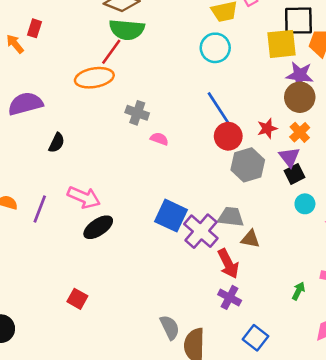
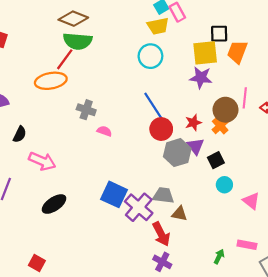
black square: (298, 21) -> (219, 34), size x0.7
purple star: (300, 75) -> (201, 78), moved
brown circle: (300, 97) -> (225, 110), moved
purple triangle: (289, 157) -> (195, 146), moved
pink arrow: (84, 197) -> (42, 161), moved

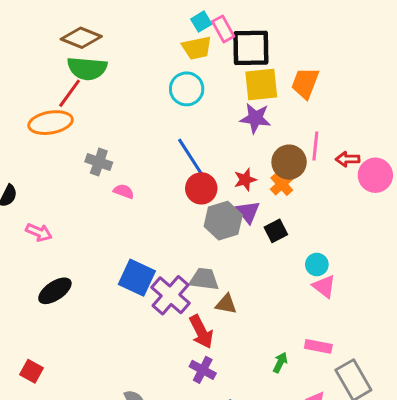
black square: (219, 34) -> (251, 48), moved, size x1.6
pink arrow: (42, 161) -> (39, 232), size x0.7
cyan circle: (224, 185) -> (317, 264), moved

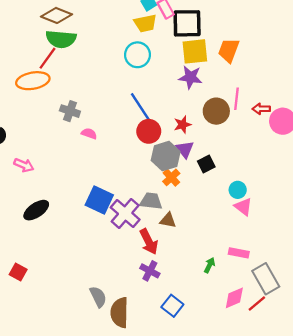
orange cross: (282, 184) -> (171, 177), moved

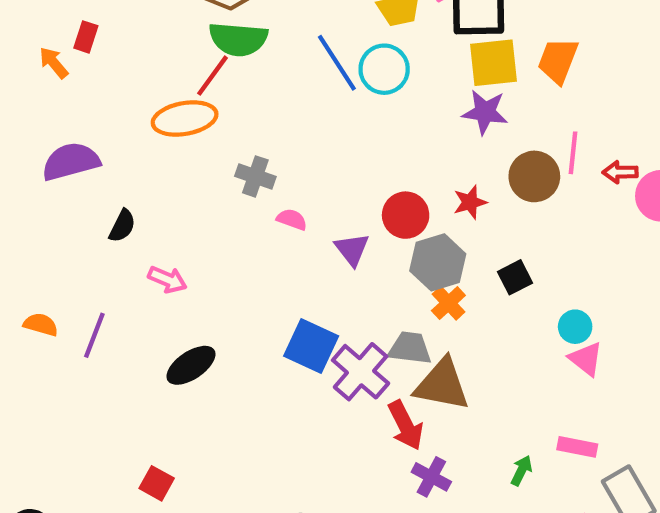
blue line: (141, 108) -> (337, 63), moved
purple triangle: (185, 149) -> (352, 249), moved
brown triangle: (168, 220) -> (442, 385), size x1.8
purple cross: (150, 271) -> (431, 477), moved

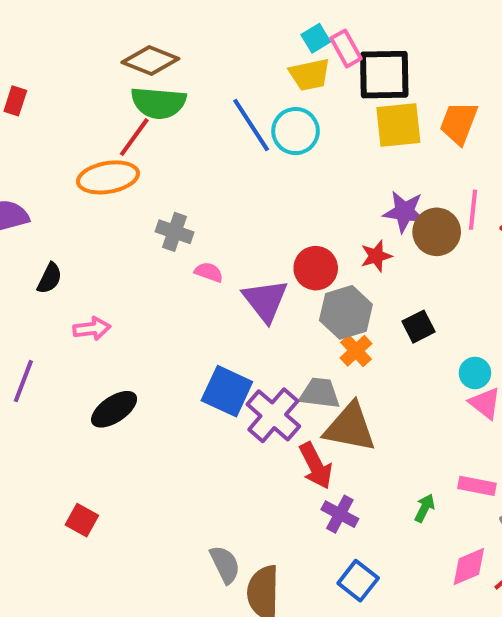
purple star: (485, 112) -> (404, 212), moved
purple triangle: (352, 249) -> (265, 300), size x1.4
pink arrow: (167, 279) -> (92, 329), turned -30

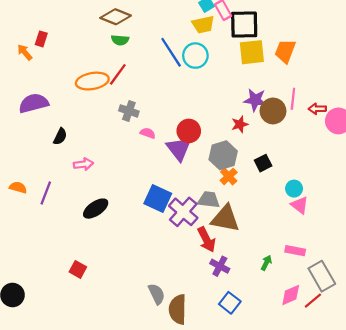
green semicircle: (158, 103) -> (120, 40), size x0.6
red line: (134, 137) -> (118, 74), moved
red circle: (316, 268) -> (189, 131), moved

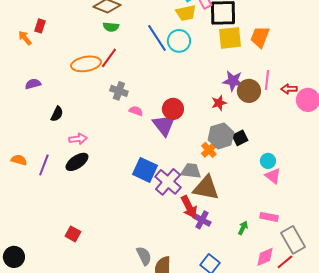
purple semicircle: (34, 103) -> (33, 84), size x0.6
gray hexagon: (223, 155) -> (221, 136), moved
black ellipse: (96, 209) -> (77, 162), moved
purple cross: (220, 266) -> (202, 220), moved

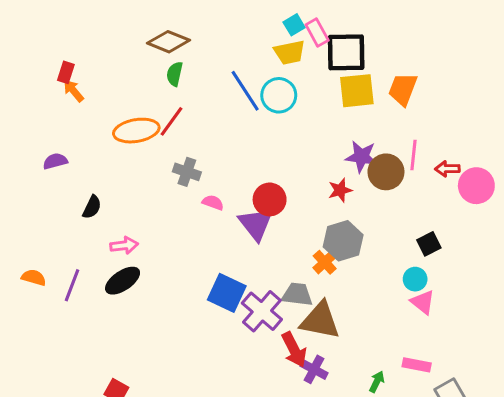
green semicircle: (111, 27) -> (175, 74), turned 98
orange arrow: (25, 38) -> (74, 91), moved
black square: (240, 138) -> (429, 244), moved

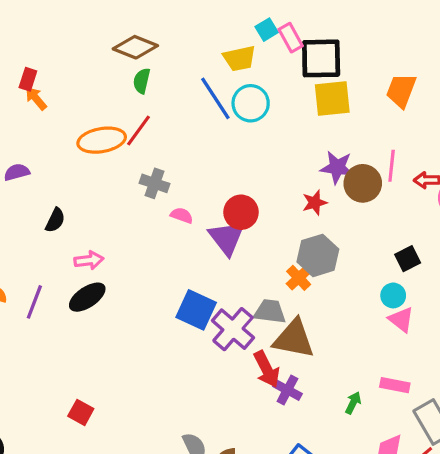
yellow trapezoid: (289, 52) -> (239, 58), moved
orange trapezoid: (403, 89) -> (401, 90), moved

